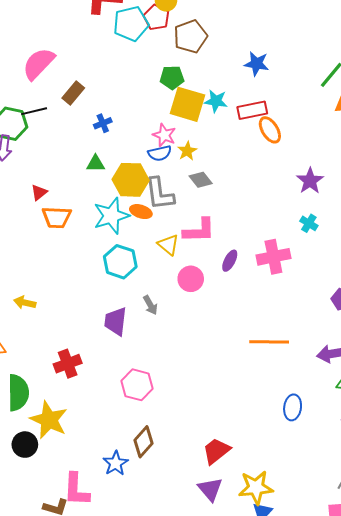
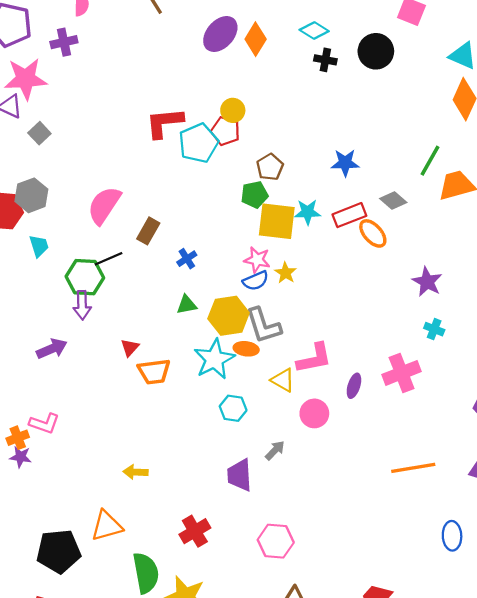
brown pentagon: (190, 36) -> (270, 167), moved, size x0.7
gray diamond: (201, 180) -> (393, 201), moved
cyan hexagon: (120, 262) -> (233, 408), size x0.7
gray arrow: (150, 305) -> (275, 450), turned -96

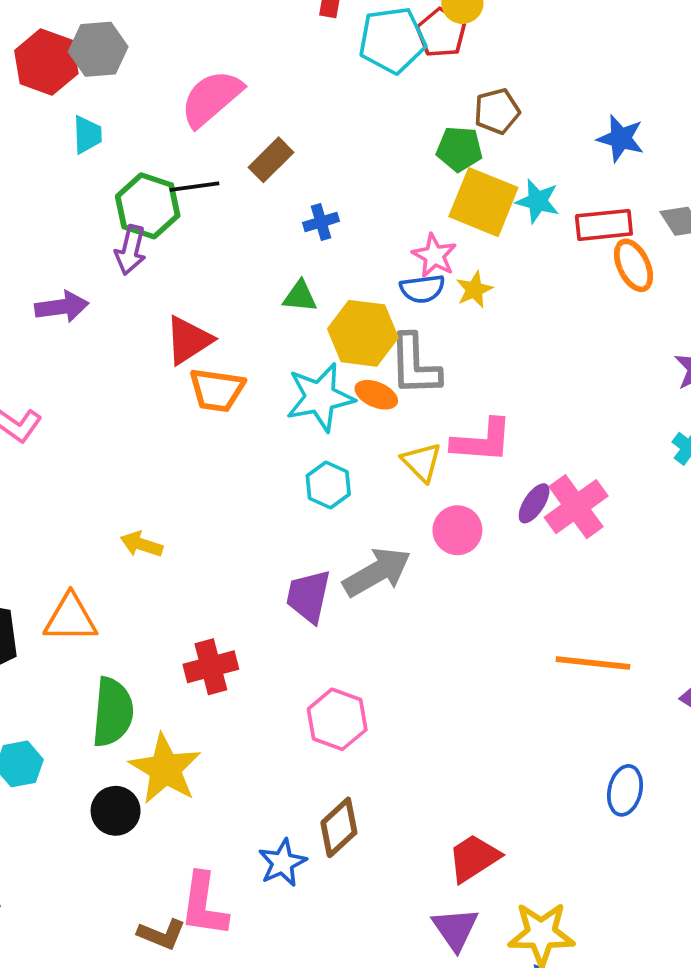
red triangle: (130, 348) -> (189, 340), size x1.6
pink cross: (402, 373) -> (576, 507), moved, turned -30
gray arrow: (275, 450) -> (377, 572), size x1.8

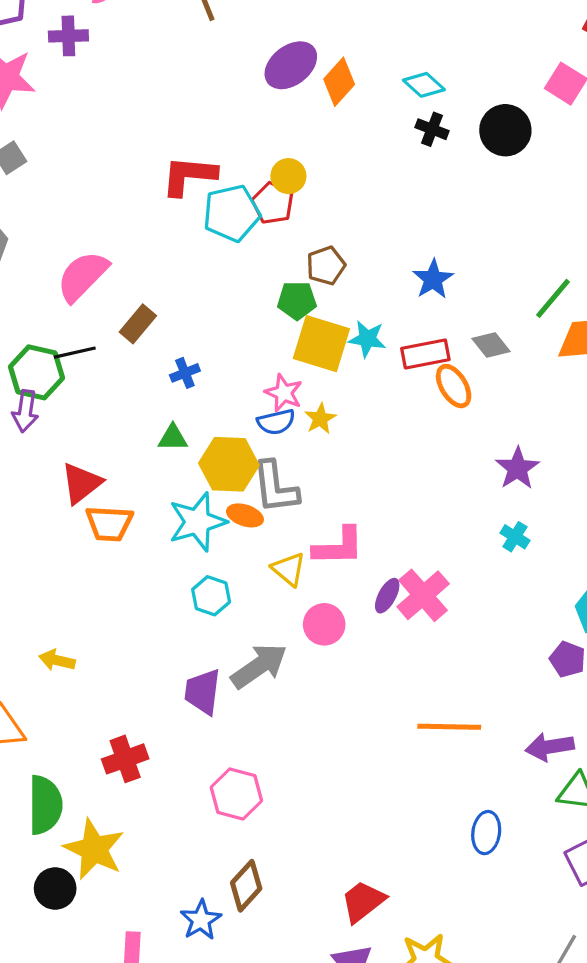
blue star: (621, 138) -> (433, 279), turned 30

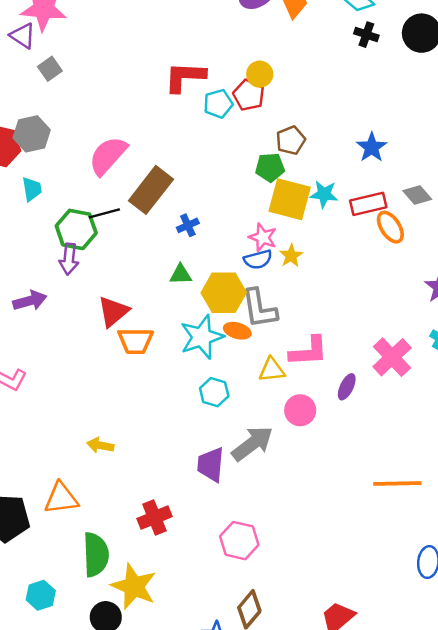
cyan pentagon: (232, 213) -> (218, 104), size x0.7
brown rectangle: (138, 324) -> (151, 190), size x1.6
yellow triangle: (289, 569) -> (272, 370), turned -44
pink cross: (423, 595) -> (392, 357), moved

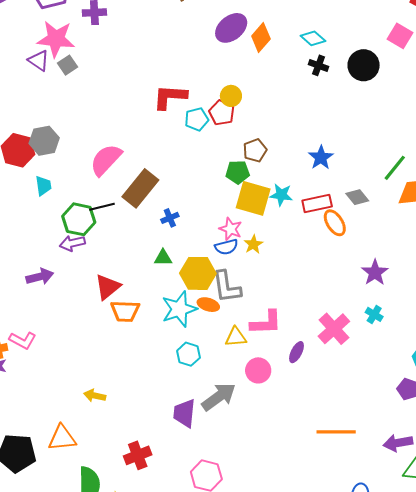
gray square: (50, 69) -> (67, 65), moved
purple arrow: (69, 259) -> (72, 243), turned 70

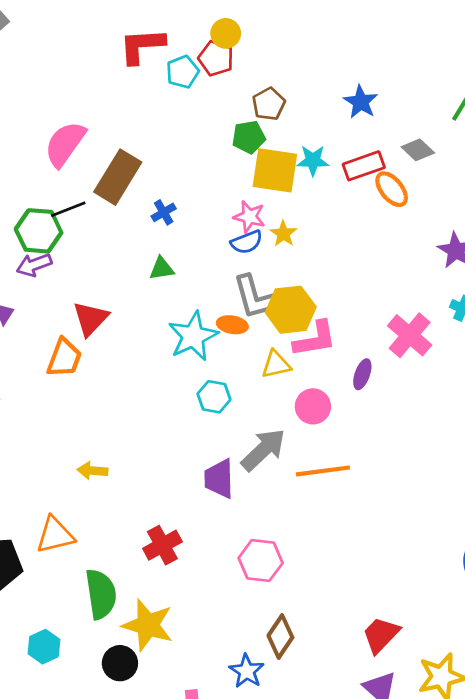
yellow hexagon: (198, 273) -> (291, 310), moved
orange trapezoid: (125, 311) -> (64, 358), moved, turned -64
orange line: (336, 432) -> (323, 471), moved

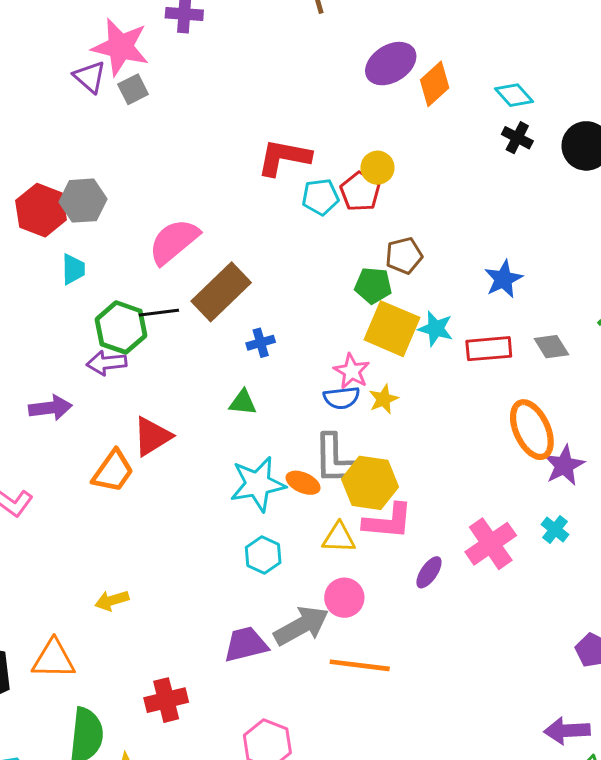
orange ellipse: (392, 189) -> (532, 430), moved, size x1.4
pink circle: (313, 406) -> (344, 598), moved
yellow arrow: (92, 471) -> (112, 600), turned -36
purple trapezoid: (219, 479) -> (246, 644), turned 63

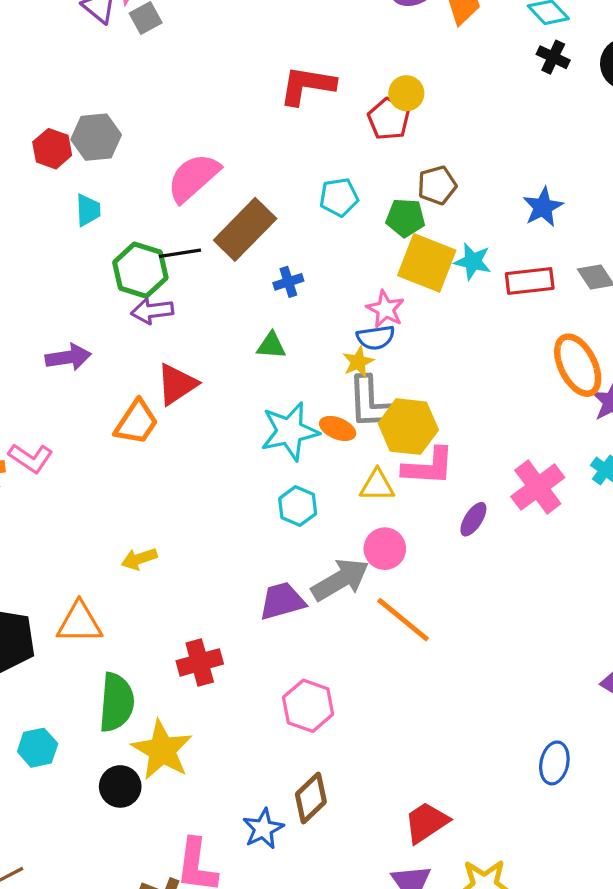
cyan pentagon: (320, 197) -> (339, 197), moved
red hexagon: (41, 210) -> (52, 149), size x0.7
purple arrow: (107, 363) -> (152, 311), moved
yellow star: (383, 399) -> (358, 362), moved
orange line: (360, 665) -> (403, 620), turned 34

